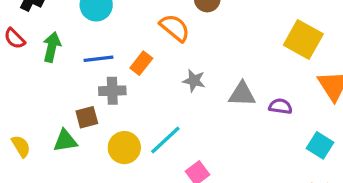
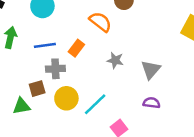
gray triangle: (242, 94) -> (151, 70), turned -50
purple semicircle: (280, 106) -> (152, 103), moved
yellow circle: (124, 148) -> (66, 98), moved

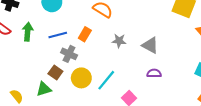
gray cross: (55, 69) -> (69, 54), turned 35
gray triangle: (151, 70) -> (150, 45), turned -36
brown square: (37, 89) -> (55, 72), turned -32

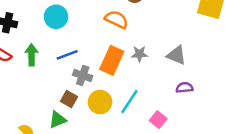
orange rectangle: (85, 34) -> (112, 60), moved, size x1.6

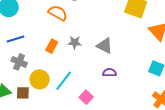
orange rectangle: (112, 60) -> (52, 46), size x0.6
gray cross: (83, 75) -> (19, 62), moved
brown square: (69, 99) -> (23, 93), moved, turned -32

